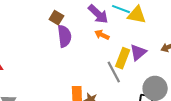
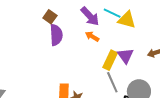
purple triangle: (138, 52) -> (125, 56), turned -30
gray line: (114, 72) -> (112, 82), moved

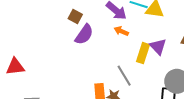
purple semicircle: (56, 35) -> (84, 34), turned 45
gray line: (112, 82) -> (124, 76), moved

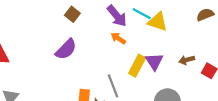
purple semicircle: (84, 34) -> (66, 49), moved

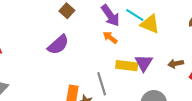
yellow rectangle: (137, 66) -> (127, 66), turned 65

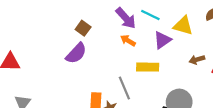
brown square: (67, 11) -> (83, 28), moved
yellow triangle: (150, 24) -> (183, 26), moved
purple triangle: (144, 63) -> (162, 40), moved, turned 30

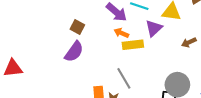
yellow rectangle: (148, 67) -> (133, 45), moved

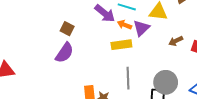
orange arrow: (121, 33) -> (125, 25), moved
gray line: (124, 78) -> (128, 78), moved, turned 30

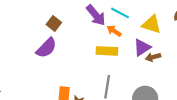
purple triangle: (141, 28) -> (142, 47), moved
brown arrow: (176, 41) -> (153, 57), moved

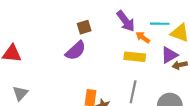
cyan line: (120, 13) -> (160, 24), moved, turned -30
brown square: (54, 24) -> (84, 27), turned 32

